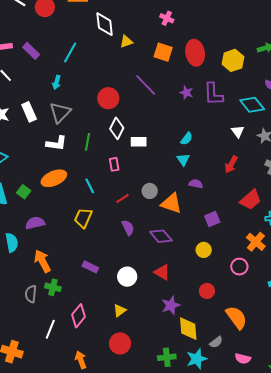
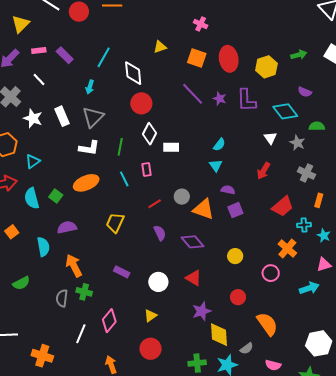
white diamond: (105, 24) -> (133, 73), moved
purple line: (146, 85) -> (193, 94), moved
cyan line: (90, 186) -> (124, 179), moved
purple square: (212, 219) -> (235, 210), moved

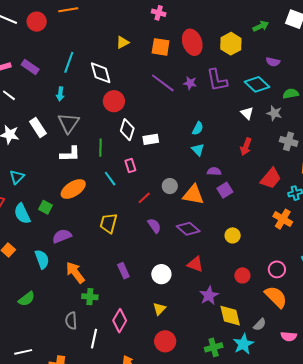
purple rectangle: (122, 272) -> (123, 271), turned 49
pink circle: (271, 273) -> (277, 269), moved
gray semicircle: (62, 298) -> (71, 321), moved

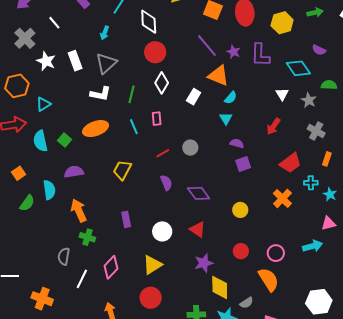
white rectangle: (151, 139) -> (194, 97), moved, turned -63
orange triangle: (193, 195) -> (218, 76), moved
orange cross: (283, 219) -> (282, 198), moved
green semicircle: (27, 299) -> (27, 203), moved, turned -30
yellow triangle: (159, 309) -> (152, 265), size x1.5

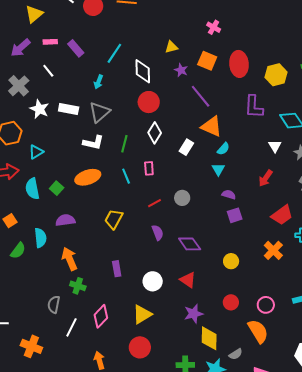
purple star: (233, 52) -> (181, 70), moved
white rectangle: (75, 61) -> (69, 109), turned -60

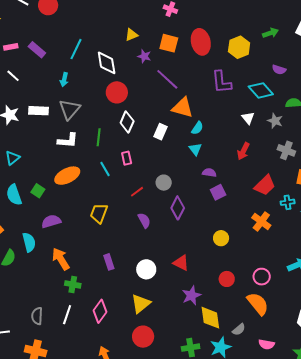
purple diamond: (190, 244) -> (178, 208), moved, turned 70
gray semicircle: (54, 304) -> (37, 316), moved
white line: (72, 327) -> (67, 315), moved

